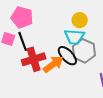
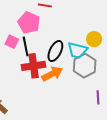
yellow circle: (80, 20) -> (94, 39), moved
black ellipse: (67, 56) -> (55, 51), moved, turned 60

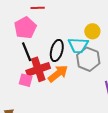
pink pentagon: (29, 23) -> (25, 28), turned 30
pink square: (12, 42) -> (26, 80), moved

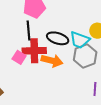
black ellipse: (57, 51) -> (58, 38), turned 75
orange arrow: (58, 74) -> (52, 61), turned 35

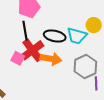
red cross: (34, 51) -> (32, 50), turned -30
gray hexagon: (85, 56) -> (85, 67), moved

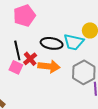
black line: (25, 31) -> (17, 50), moved
red cross: (32, 50) -> (30, 59), size x0.6

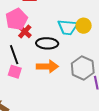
cyan trapezoid: (74, 42) -> (68, 27), moved
red cross: (30, 59) -> (25, 32), moved

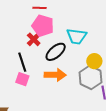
pink pentagon: (17, 19) -> (43, 26), moved, turned -30
yellow circle: (84, 26) -> (94, 61), moved
black ellipse: (47, 43) -> (56, 52), turned -45

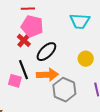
cyan trapezoid: (77, 36) -> (80, 21), moved
black line: (22, 62) -> (24, 70), moved
gray hexagon: (90, 77) -> (64, 90), moved

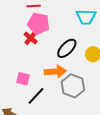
black ellipse: (46, 52) -> (67, 48), moved
black line: (24, 70) -> (36, 96), moved, turned 66

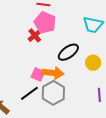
pink square: (23, 79) -> (38, 74), moved
gray hexagon: (73, 86) -> (53, 93), moved

